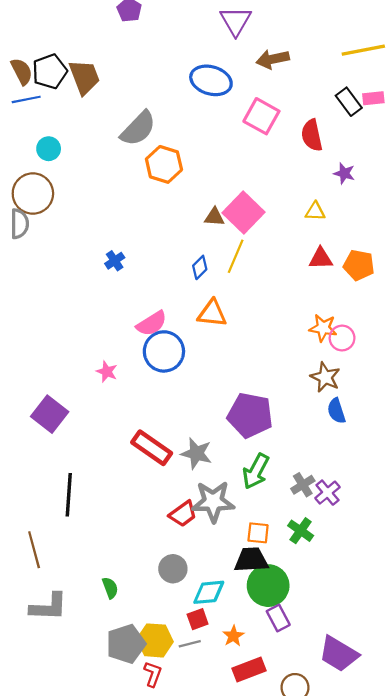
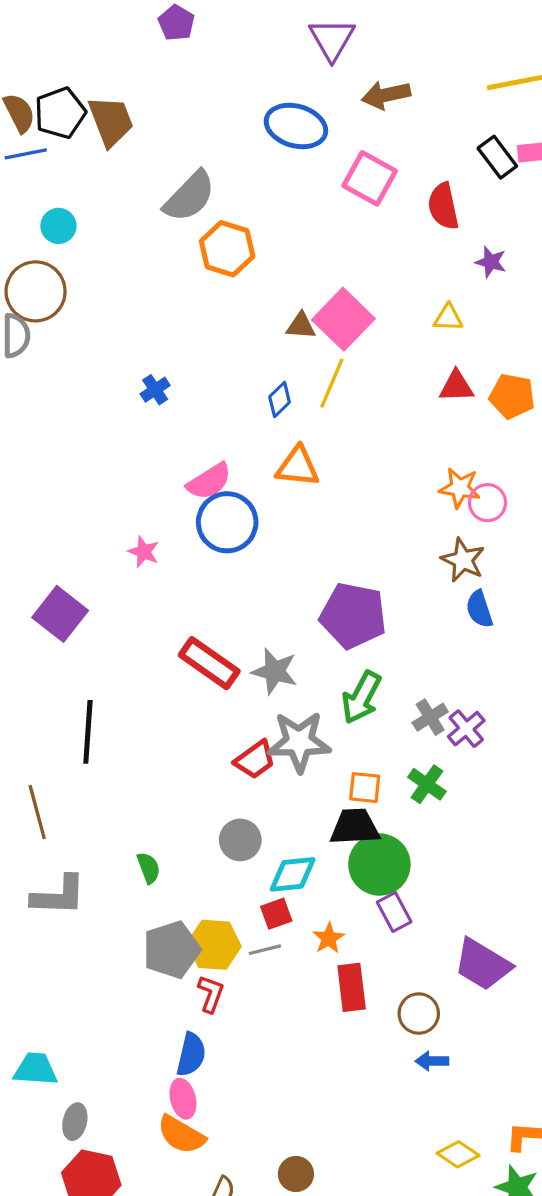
red rectangle: (249, 670) -> (352, 987), turned -76

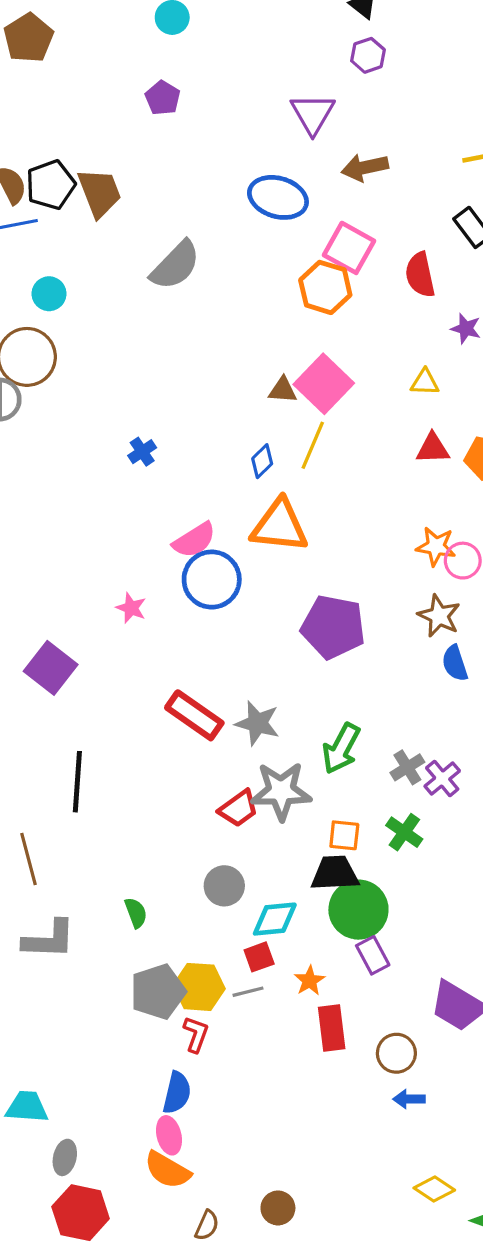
orange hexagon: (227, 249) -> (325, 287), moved
orange triangle: (298, 467) -> (280, 526), size x1.4
purple pentagon: (353, 616) -> (333, 627), moved

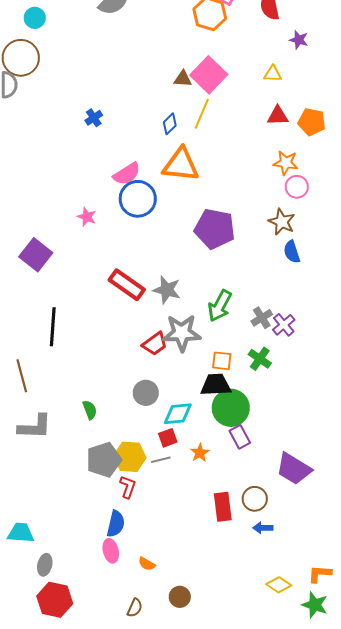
orange star: (436, 546) -> (286, 163), moved
red rectangle: (332, 1028) -> (223, 507), moved
orange semicircle: (167, 1170) -> (147, 564), moved, size x0.6

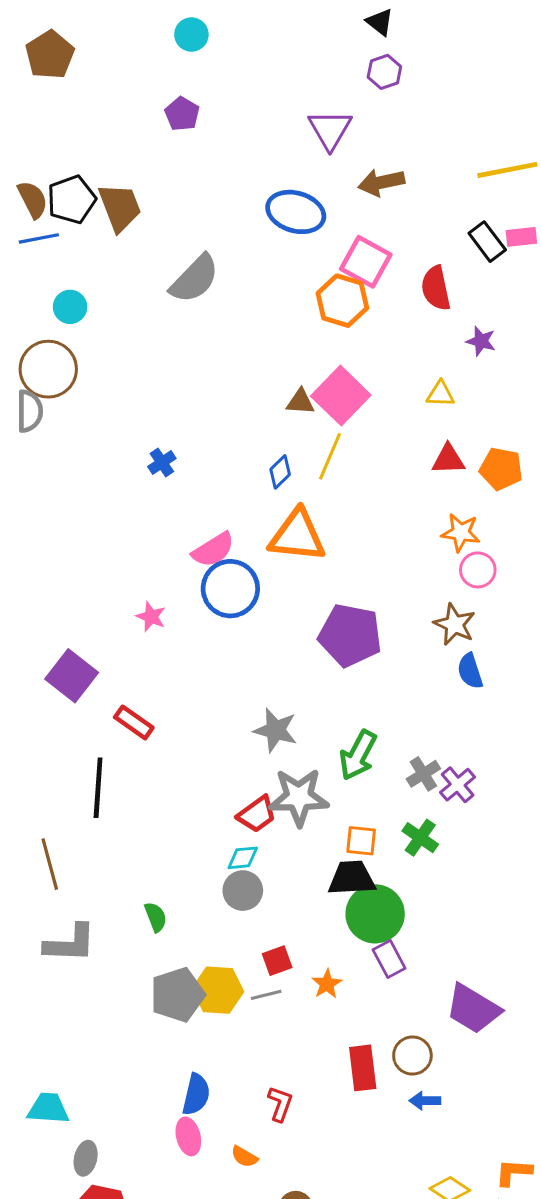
red rectangle: (127, 285) -> (134, 722), moved, size x0.7
cyan diamond: (178, 414) -> (243, 858), moved, size x0.7
red L-shape: (128, 487) -> (280, 1104), moved

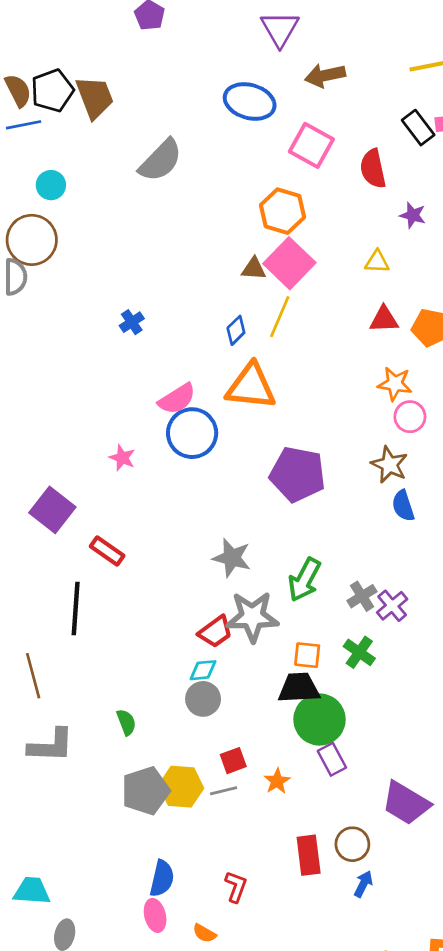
orange hexagon: (342, 301) -> (283, 211), moved
blue arrow: (425, 1101) -> (363, 884), turned 116

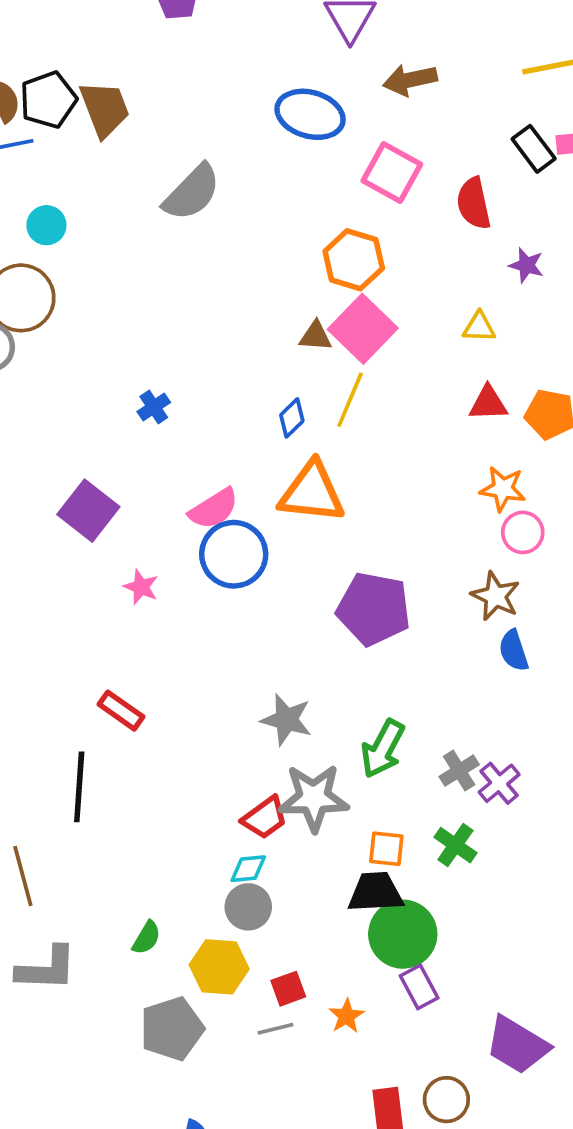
purple square: (52, 510) -> (88, 511), moved
green semicircle: (126, 722) -> (146, 938), turned 52
yellow hexagon: (181, 787) -> (219, 967), moved

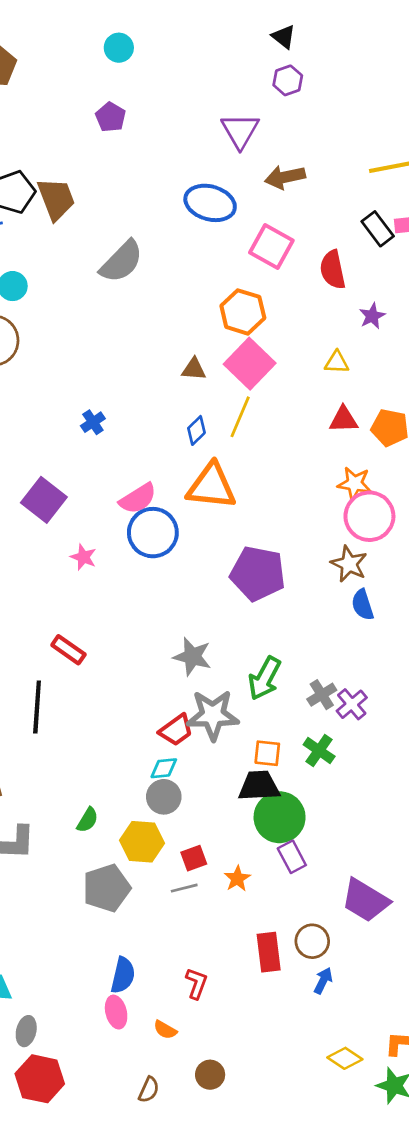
purple star: (526, 265) -> (372, 316), turned 30
brown triangle: (316, 336) -> (194, 369), moved
pink circle: (523, 532) -> (369, 516), size x1.6

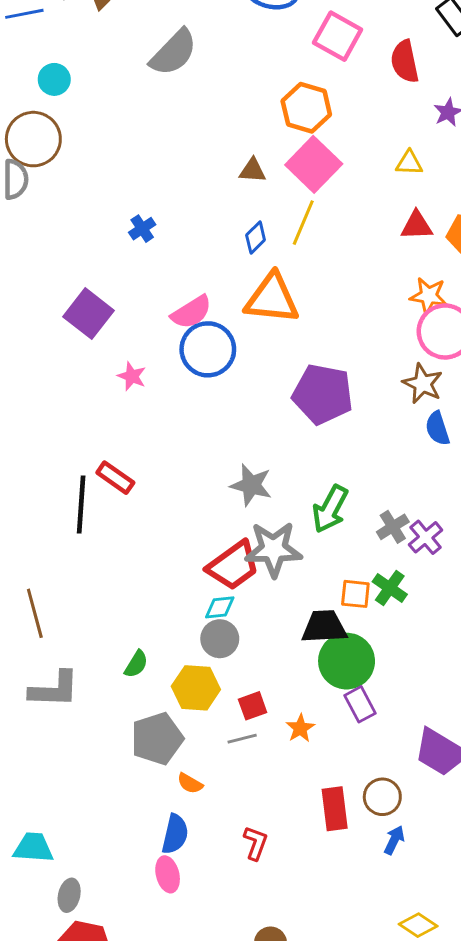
black line: (37, 707) -> (81, 504), moved
red trapezoid: (176, 730) -> (233, 566), size x1.4
orange square: (267, 753) -> (355, 594), moved
orange semicircle: (165, 1030) -> (190, 783), moved

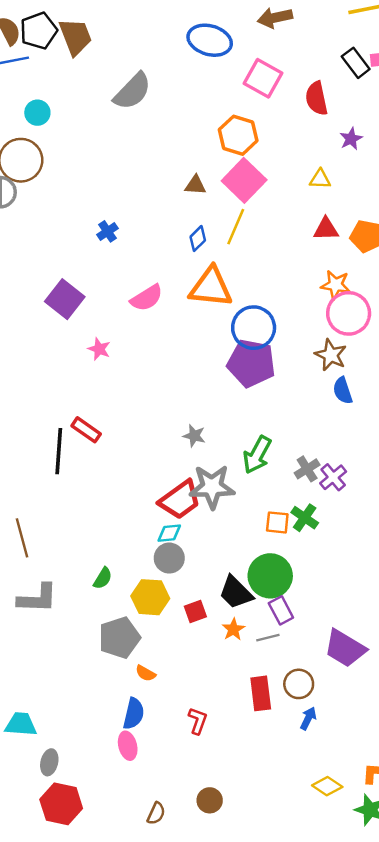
blue circle: (208, 349) -> (254, 328), moved
gray star: (251, 485) -> (194, 436), size x0.7
black trapezoid: (324, 627) -> (236, 592), moved, turned -132
gray line: (242, 739) -> (268, 638), moved

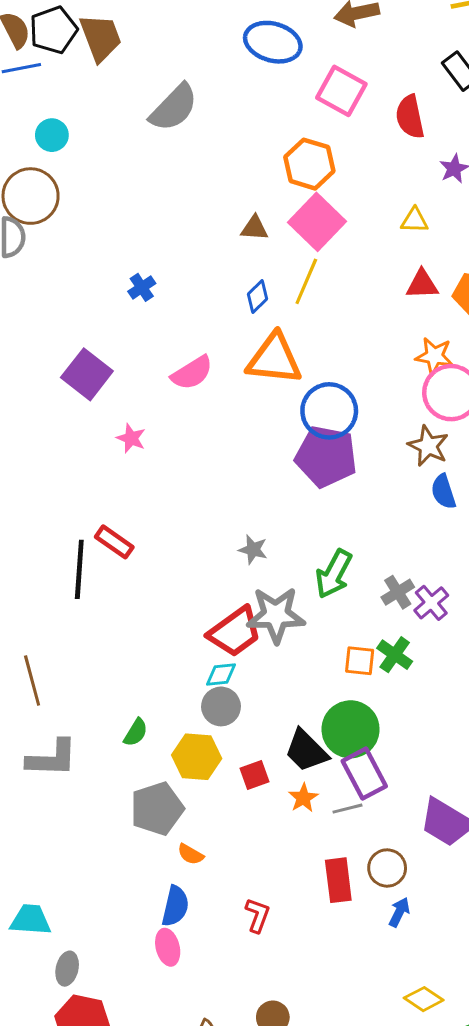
purple rectangle: (281, 610) -> (364, 774), size x1.4

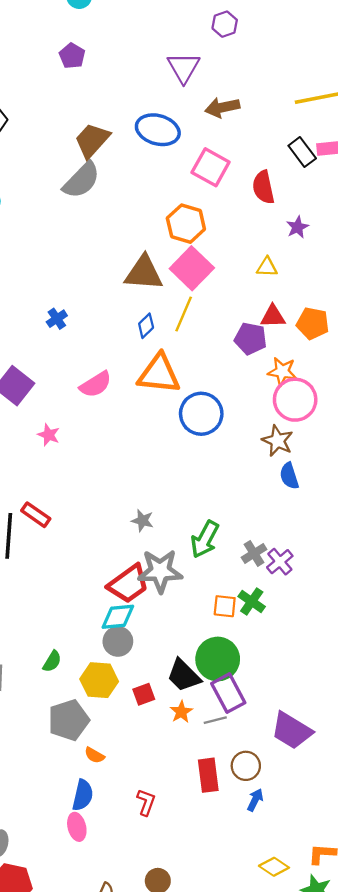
brown trapezoid: (101, 38) -> (92, 140), moved, turned -117
brown triangle: (255, 228) -> (144, 273), size x1.8
purple pentagon: (326, 457) -> (251, 339), moved, size x0.7
cyan diamond: (221, 674) -> (118, 617), size x1.4

